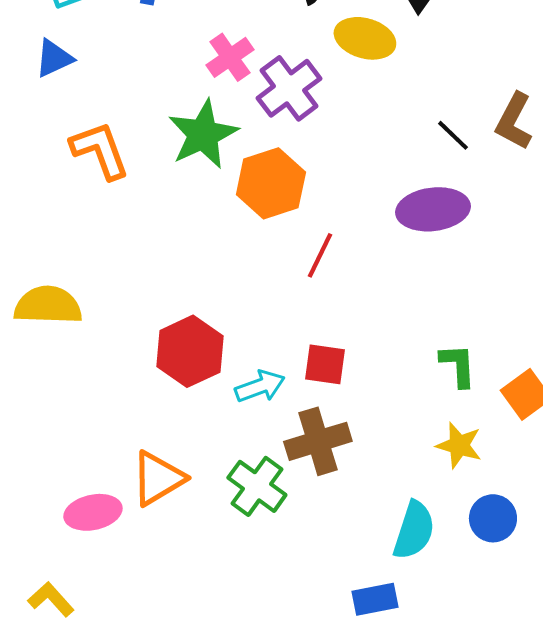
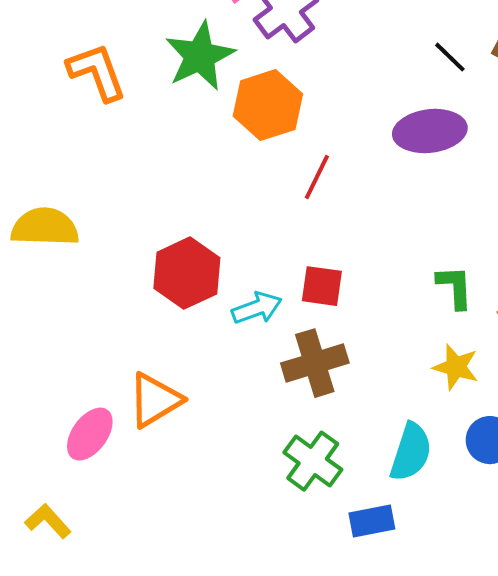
green cross: (257, 486) -> (313, 461), moved
pink ellipse: (93, 512) -> (90, 434), turned -42

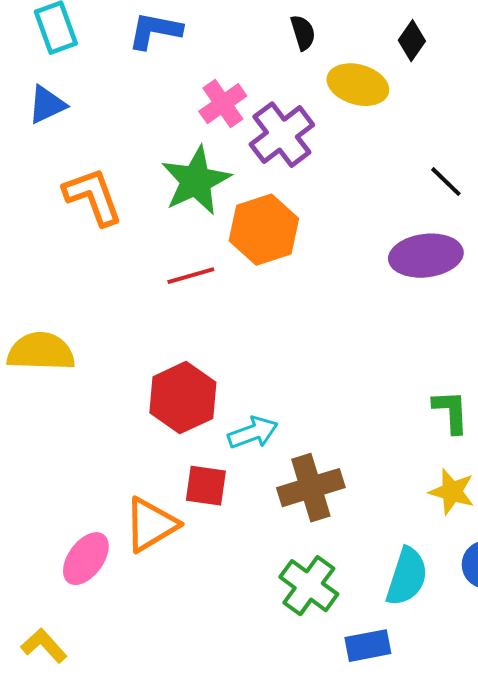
red line: (317, 177) -> (191, 276), moved, turned 48
red square: (322, 286) -> (206, 486), moved

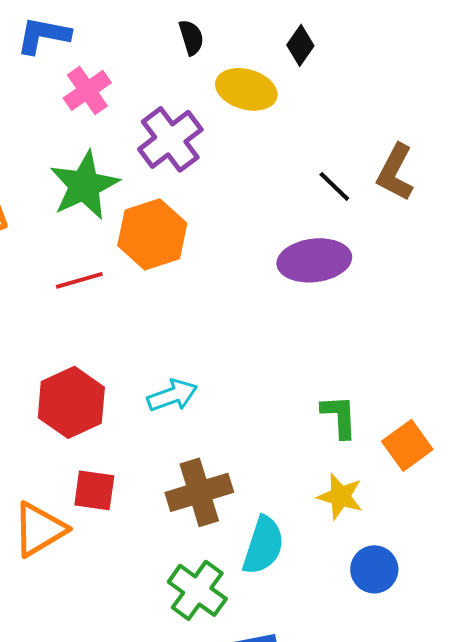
pink cross: (223, 104) -> (87, 90), moved
cyan arrow: (253, 433) -> (172, 395), moved
cyan semicircle: (407, 577) -> (263, 545), moved

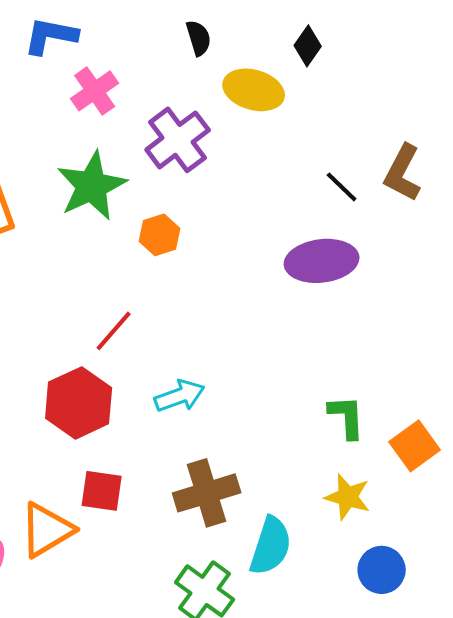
orange hexagon: (152, 234) -> (160, 235), size x0.6
red line: (79, 280) -> (114, 331), moved, turned -33

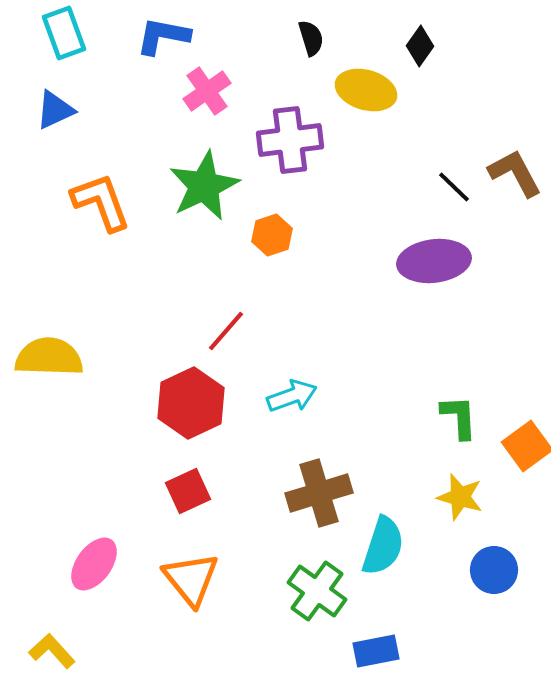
purple cross: (178, 140) -> (290, 140), turned 30
brown L-shape: (403, 173) -> (515, 173), turned 124
red square: (102, 491) -> (188, 491), moved, turned -33
orange triangle: (47, 530) -> (191, 579), moved, turned -38

